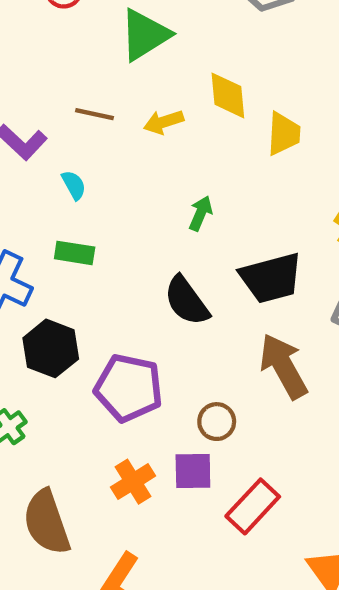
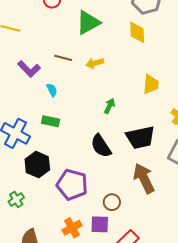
yellow diamond: (228, 95) -> (137, 32), moved
yellow trapezoid: (284, 134) -> (151, 84), moved

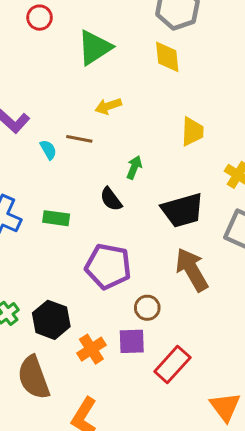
brown line: (63, 58) -> (79, 139), moved
green rectangle: (51, 121) -> (56, 218), moved
black semicircle: (101, 146) -> (111, 199), moved, size x0.7
black hexagon: (37, 165) -> (51, 320), moved
purple pentagon: (72, 185) -> (108, 266), moved

